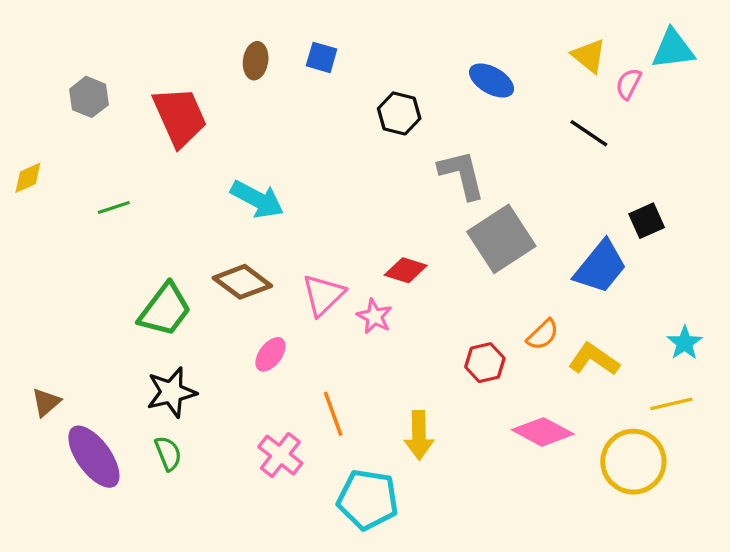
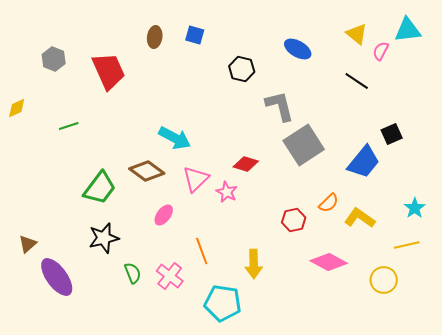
cyan arrow: (257, 199) -> (175, 138), moved
green semicircle: (168, 453) -> (133, 273), moved
yellow circle: (633, 462) -> (384, 280), size x0.7

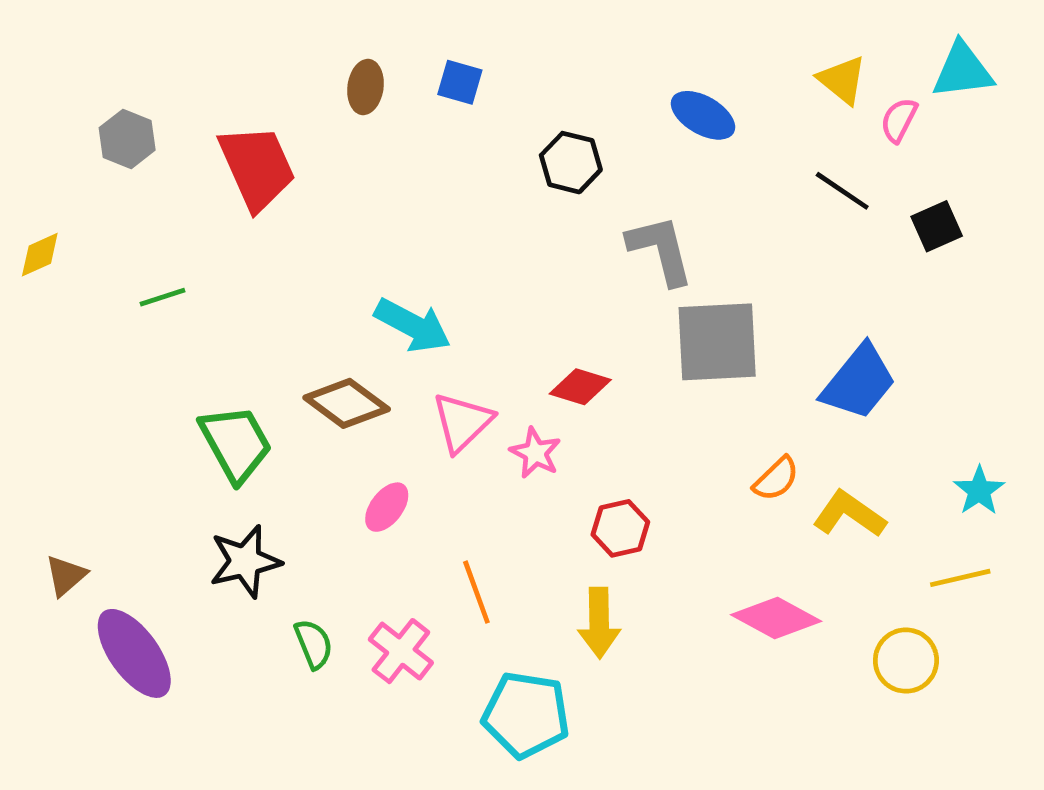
black square: (392, 134) -> (937, 226), moved
gray square: (304, 145) -> (717, 342), turned 30
green trapezoid: (100, 188) -> (236, 443), turned -66
red hexagon: (294, 220) -> (620, 528), moved

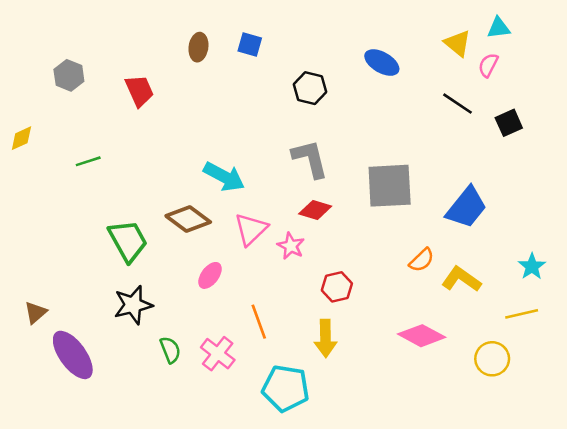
cyan triangle: (963, 70) -> (499, 28), moved, size x0.7
red trapezoid: (257, 167) -> (139, 91), size x0.7
gray L-shape: (661, 250) -> (310, 159), moved

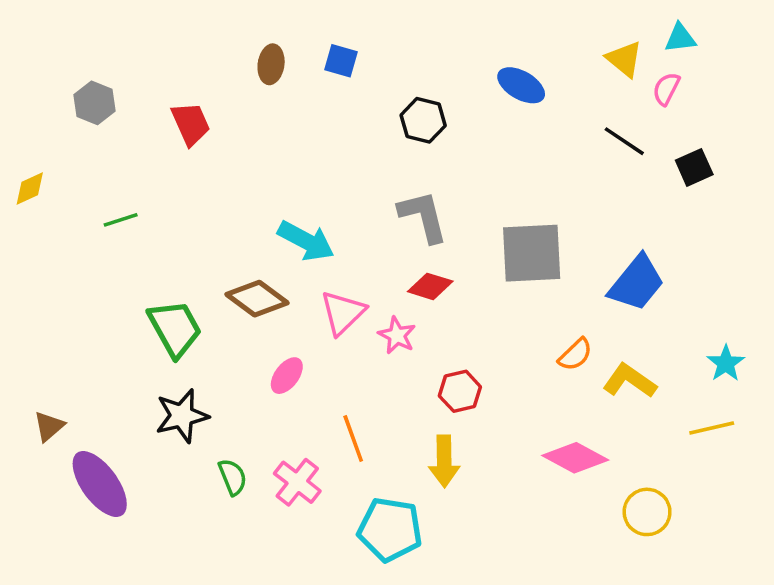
yellow circle: (492, 359) -> (647, 512), moved

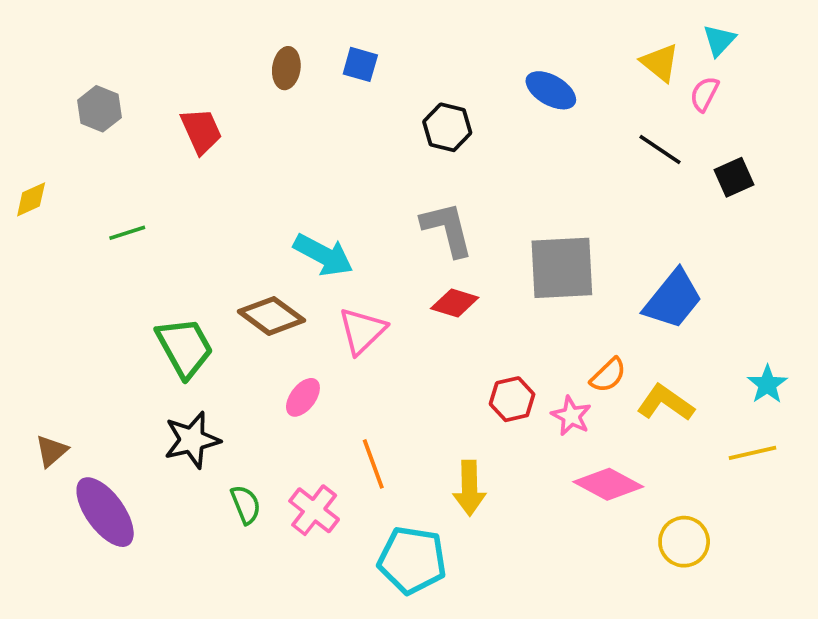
cyan triangle: (680, 38) -> (719, 40), turned -40
pink star: (397, 335) -> (571, 416), moved
red hexagon: (460, 391) -> (512, 399), moved

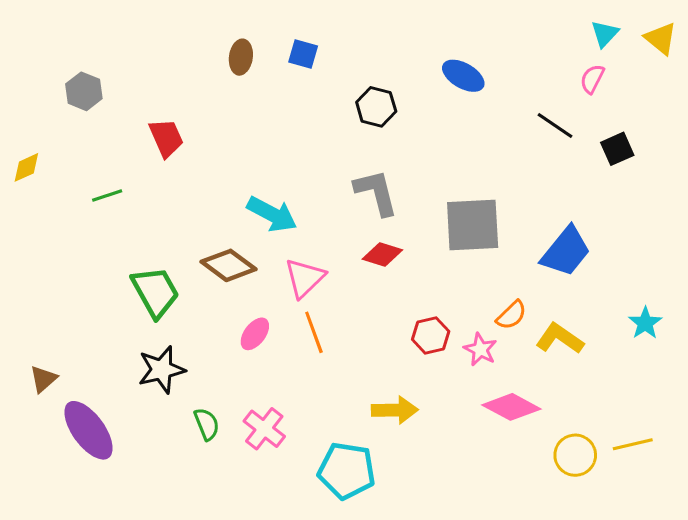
yellow triangle: (660, 63) -> (661, 38), moved
red trapezoid: (201, 131) -> (166, 138), moved
yellow line: (752, 453) -> (633, 444), moved
orange line: (373, 464) -> (314, 332), moved
yellow arrow: (469, 488) -> (395, 410), turned -90

